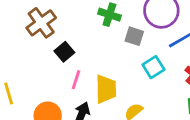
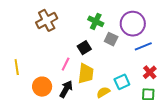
black square: (64, 52) -> (84, 48), moved
cyan square: (153, 67) -> (122, 82), moved

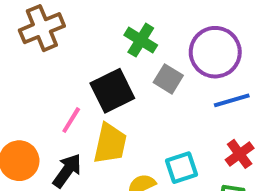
black square: (84, 48) -> (112, 91), size x1.5

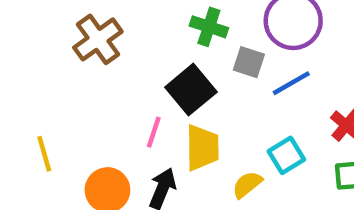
blue line: (232, 100) -> (291, 83), moved

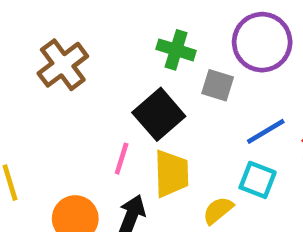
blue line: (291, 83) -> (266, 131), moved
cyan square: (286, 155) -> (258, 180), turned -36

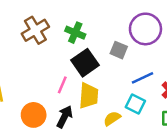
green cross: (176, 50) -> (75, 33), moved

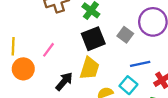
pink line: (62, 85) -> (48, 50), moved
orange circle: (34, 115) -> (23, 69), moved

